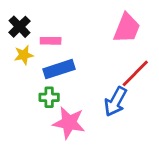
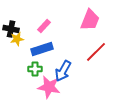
black cross: (20, 27) -> (11, 29), moved, turned -35
pink rectangle: (51, 41) -> (44, 26), moved, turned -48
blue arrow: (115, 102) -> (63, 71), moved

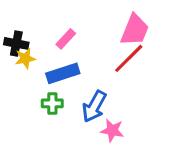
red line: (96, 52) -> (129, 58), moved
pink star: (49, 87) -> (112, 130), moved, size x0.7

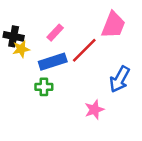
red line: (129, 58) -> (84, 50), moved
blue arrow: (94, 106) -> (120, 79), moved
pink star: (112, 130) -> (94, 110), turned -30

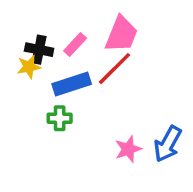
pink trapezoid: (113, 25) -> (121, 34), moved
black cross: (14, 36) -> (39, 50), moved
blue arrow: (120, 79) -> (168, 144), moved

